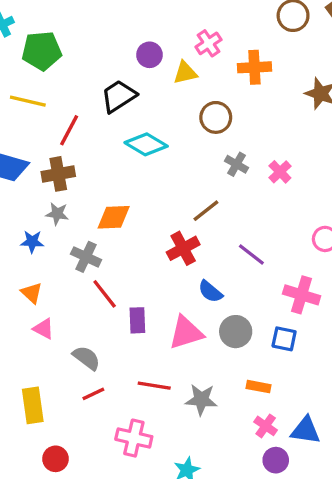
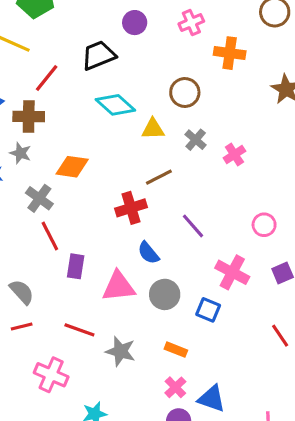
yellow triangle: (185, 73) -> (153, 129), moved

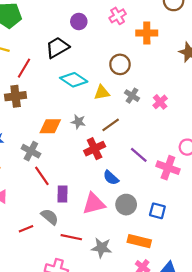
gray star: (20, 153) -> (78, 122), moved
pink cross: (232, 272) -> (168, 168), moved
gray semicircle: (22, 292) -> (50, 217), moved
red line: (22, 327) -> (26, 229), moved
orange rectangle: (176, 350) -> (139, 241), size x1.5

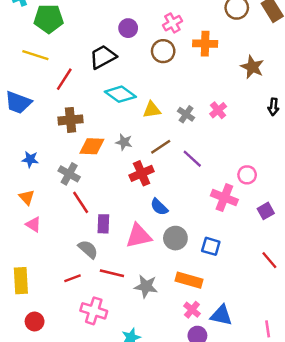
brown circle: (120, 64) -> (163, 51), moved
brown cross: (16, 96) -> (71, 120), moved
pink cross: (160, 102) -> (218, 110), moved
purple line: (139, 155) -> (192, 159), moved
red line: (26, 229) -> (73, 278), moved

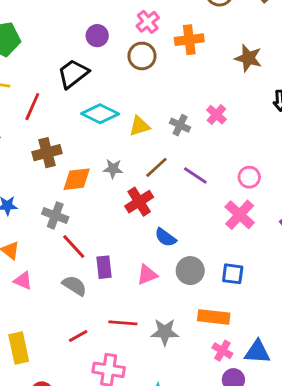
pink circle: (247, 175) -> (249, 177), moved
pink cross: (224, 198) -> (240, 215), turned 30
pink triangle: (139, 236) -> (147, 275), size x0.7
gray semicircle: (88, 249) -> (74, 286), moved

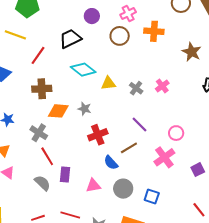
brown line: (156, 167) -> (129, 148), moved

